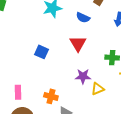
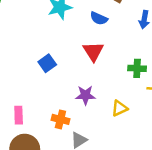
blue square: (42, 52) -> (47, 63), turned 32
purple star: (83, 76) -> (85, 95), moved

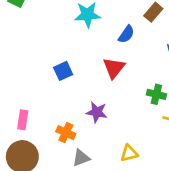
blue semicircle: (99, 18) -> (126, 34), turned -90
yellow triangle: (120, 108) -> (129, 153), moved

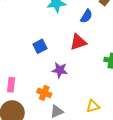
red triangle: (114, 68) -> (78, 42), turned 36
purple star: (97, 112) -> (60, 70), moved

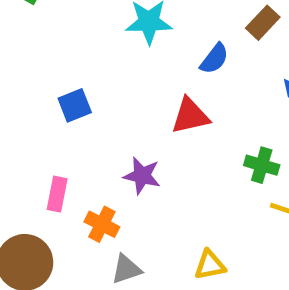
blue square: (40, 46) -> (75, 105), moved
pink rectangle: (11, 85) -> (57, 194), moved

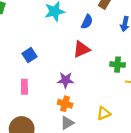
pink rectangle: (57, 194) -> (24, 87), moved
orange cross: (102, 224) -> (65, 104), moved

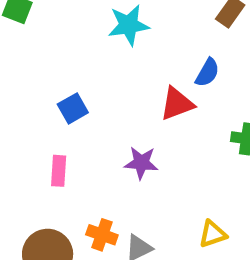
blue semicircle: (87, 22) -> (207, 73), moved
orange cross: (65, 104) -> (102, 235), moved

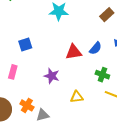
blue semicircle: (207, 73) -> (95, 48), moved
yellow triangle: (213, 234) -> (77, 97), moved

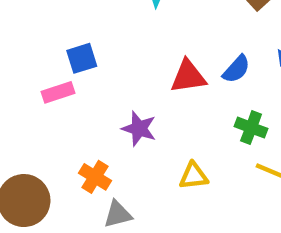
pink rectangle: (13, 72) -> (58, 92), moved, turned 56
orange cross: (27, 105) -> (95, 177), moved

